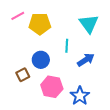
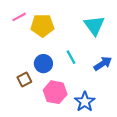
cyan line: (67, 46) -> (71, 57), moved, turned -32
blue arrow: (86, 60) -> (103, 64), moved

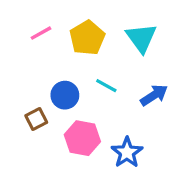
pink line: (19, 17) -> (41, 33), moved
yellow pentagon: (42, 25) -> (87, 38), moved, turned -30
cyan line: (71, 57) -> (106, 86), turned -32

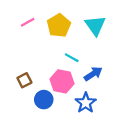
blue circle: (65, 95) -> (44, 100), moved
blue arrow: (154, 95) -> (93, 74), moved
pink hexagon: (82, 138) -> (62, 81), moved

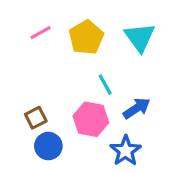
cyan line: (72, 58) -> (105, 85), turned 32
blue circle: (44, 100) -> (48, 146), moved

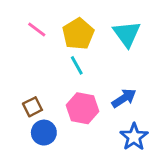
pink line: (40, 33) -> (37, 30), turned 66
cyan line: (105, 85) -> (77, 65), moved
blue star: (126, 151) -> (134, 137), moved

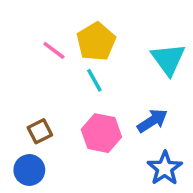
pink line: (37, 30) -> (54, 50), moved
cyan triangle: (127, 34) -> (168, 59), moved
blue circle: (44, 133) -> (29, 170), moved

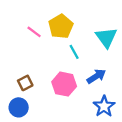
cyan line: (94, 80) -> (74, 52), moved

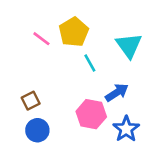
pink hexagon: (64, 84) -> (91, 114), moved
blue circle: (19, 107) -> (37, 130), moved

